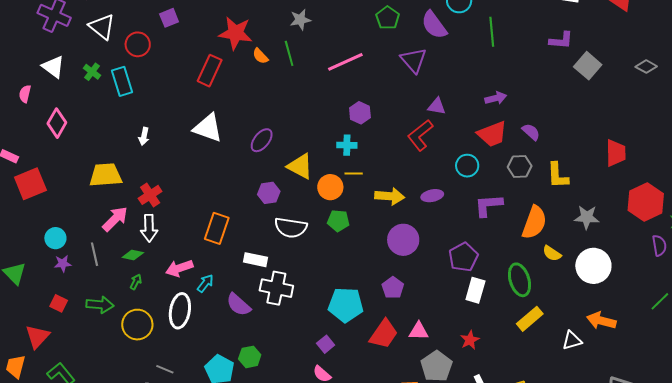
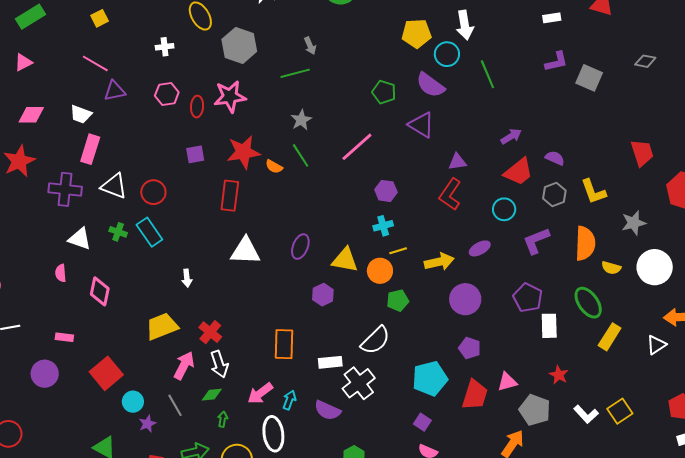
purple square: (169, 18) -> (195, 154), moved, turned 30
red square: (30, 184) -> (106, 373), moved
white semicircle: (291, 228) -> (375, 340), moved, turned -36
white cross: (276, 288) -> (359, 383), turned -32

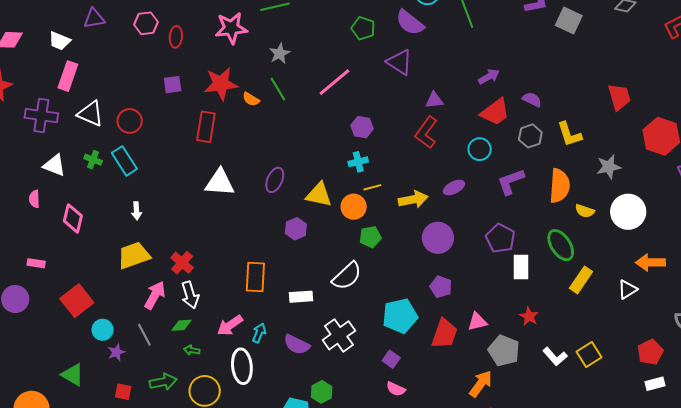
pink star: (230, 96) -> (231, 28), moved
white arrow: (187, 278) -> (136, 211), moved
white cross: (359, 383) -> (339, 335), moved
green arrow: (223, 419) -> (192, 350), turned -91

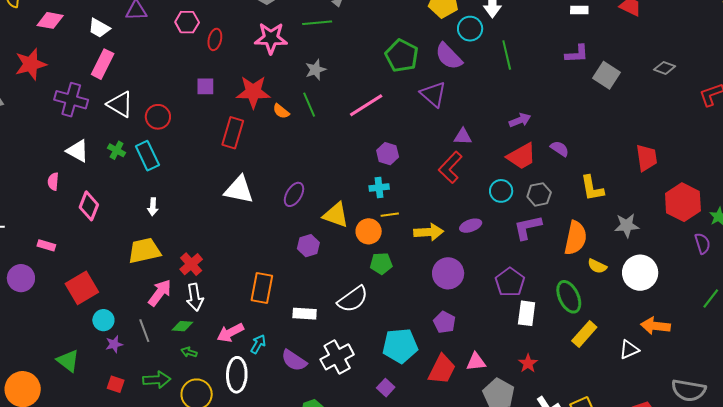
green pentagon: (363, 28) -> (402, 56), size x1.4
gray hexagon: (530, 136) -> (539, 194), moved

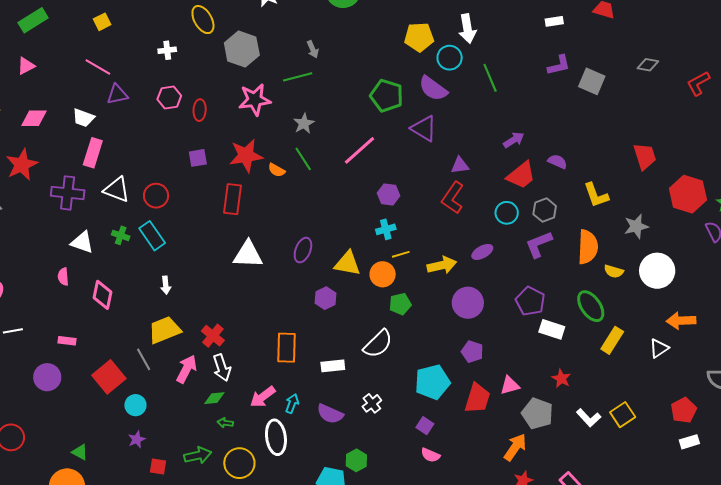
white rectangle: (527, 313) -> (552, 329), turned -70
gray line: (144, 331) -> (144, 359), moved
purple star: (114, 344) -> (137, 439), moved
white cross: (337, 357) -> (372, 403), size x0.6
green triangle: (68, 361) -> (80, 452), moved, size x0.7

